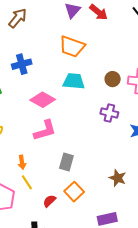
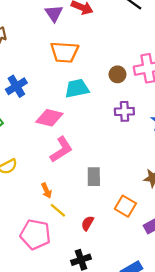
orange square: (74, 192) -> (125, 206), moved

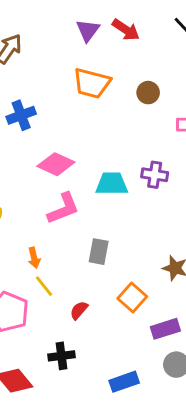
brown circle: (117, 74) -> (148, 93), moved
cyan trapezoid: (77, 88) -> (112, 184), moved

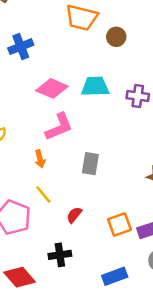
brown circle: (148, 93) -> (116, 37), moved
cyan trapezoid: (112, 184) -> (95, 87), moved
orange arrow: (34, 258) -> (40, 159), moved
orange square: (132, 298) -> (119, 224), moved, turned 30

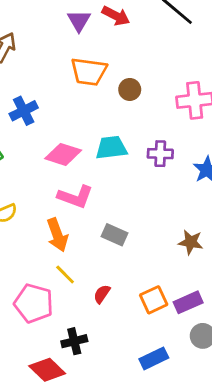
pink L-shape: (59, 127) -> (75, 197), turned 48
orange arrow: (40, 159) -> (57, 235), size x1.6
gray rectangle: (90, 164) -> (114, 235), turned -70
black cross: (60, 255) -> (74, 341), moved

